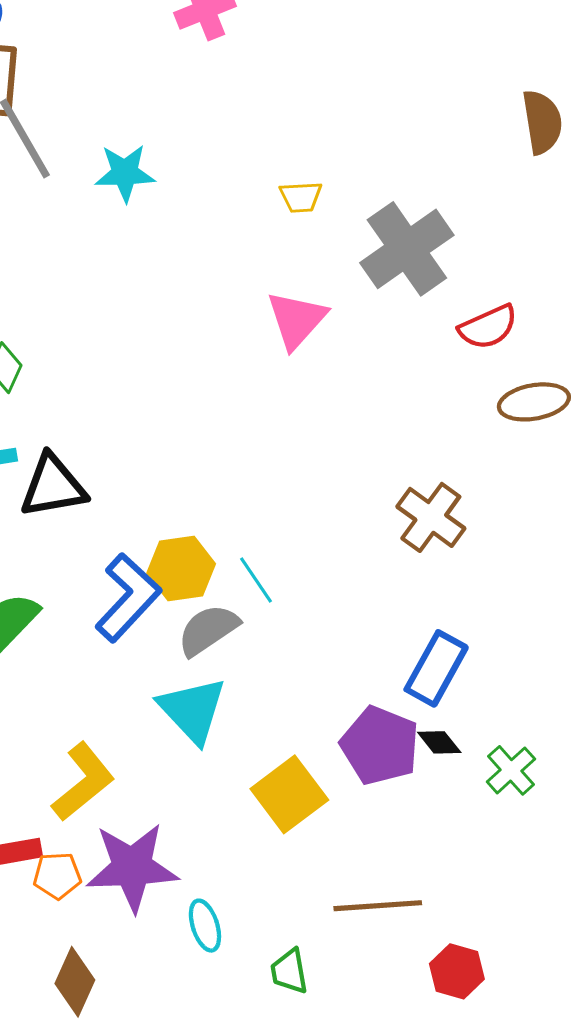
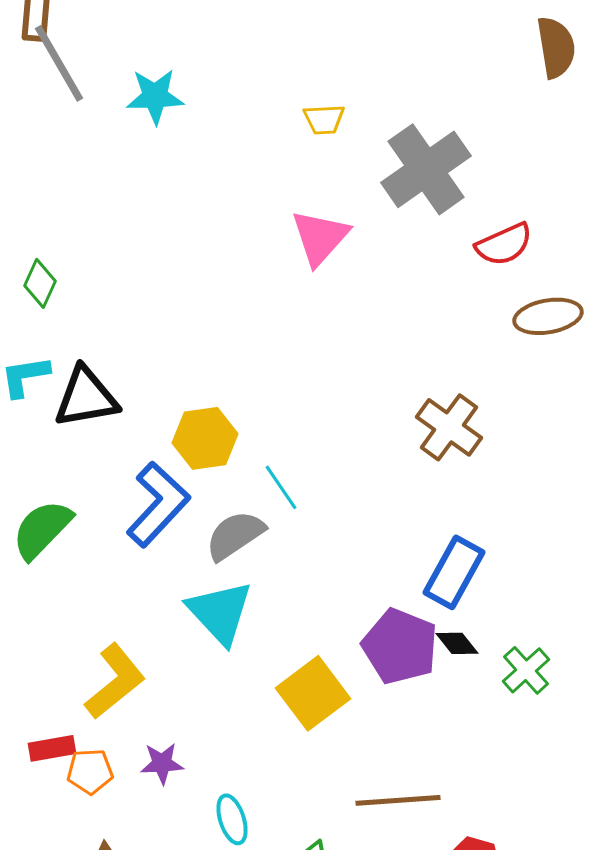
yellow hexagon: (181, 568) -> (205, 438), moved
purple star: (132, 867) -> (162, 763), size x0.5

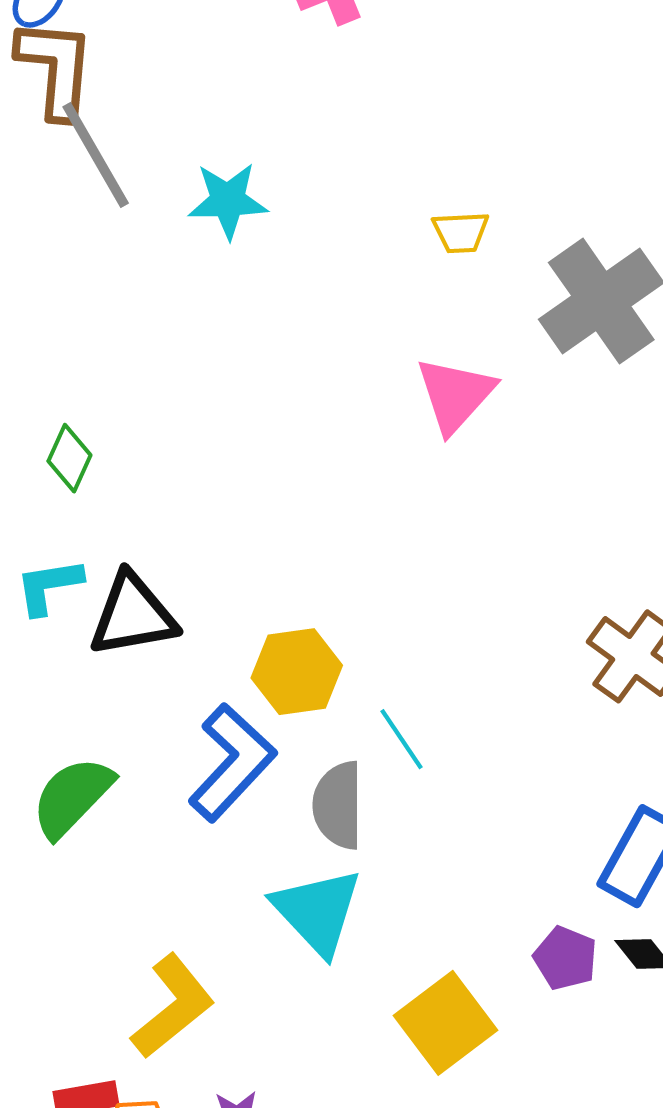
gray semicircle: (235, 535) -> (338, 805), turned -56
purple pentagon: (400, 646) -> (565, 958), size x0.6

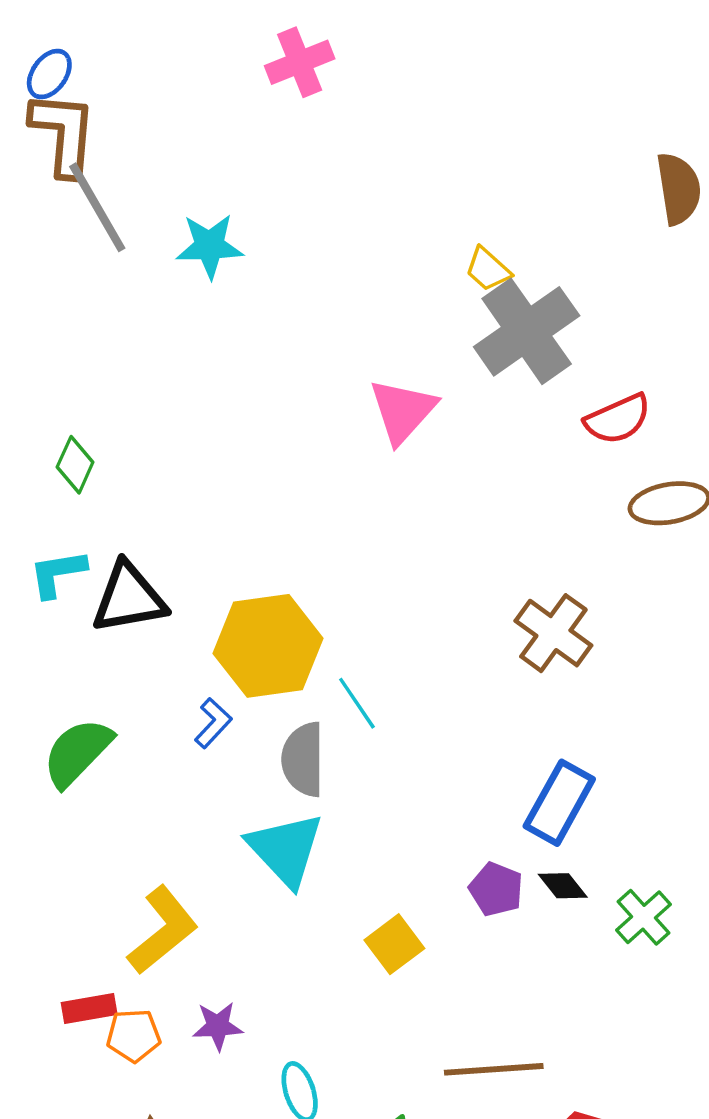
yellow trapezoid: (461, 232) -> (488, 269), moved, turned 45
yellow hexagon: (297, 672) -> (268, 646), size x1.4
blue L-shape: (232, 763) -> (213, 723), size x0.5
yellow square: (446, 1023) -> (394, 944), size x0.7

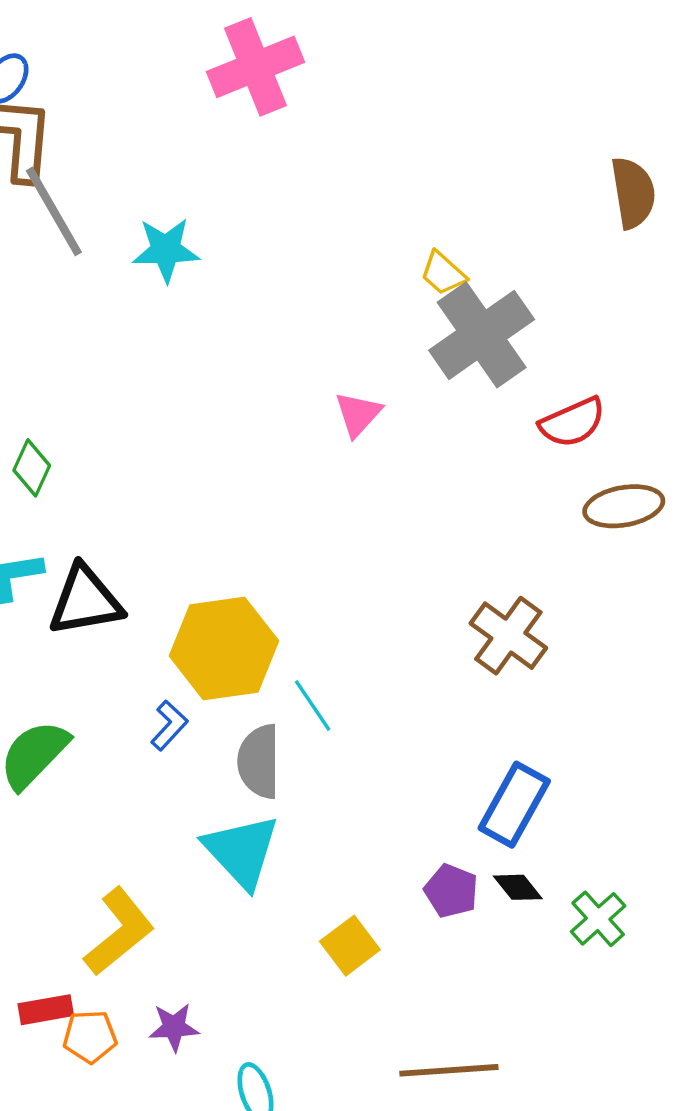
pink cross: (300, 62) -> (255, 67), size x1.4
pink triangle: (403, 411) -> (358, 414), size x0.7

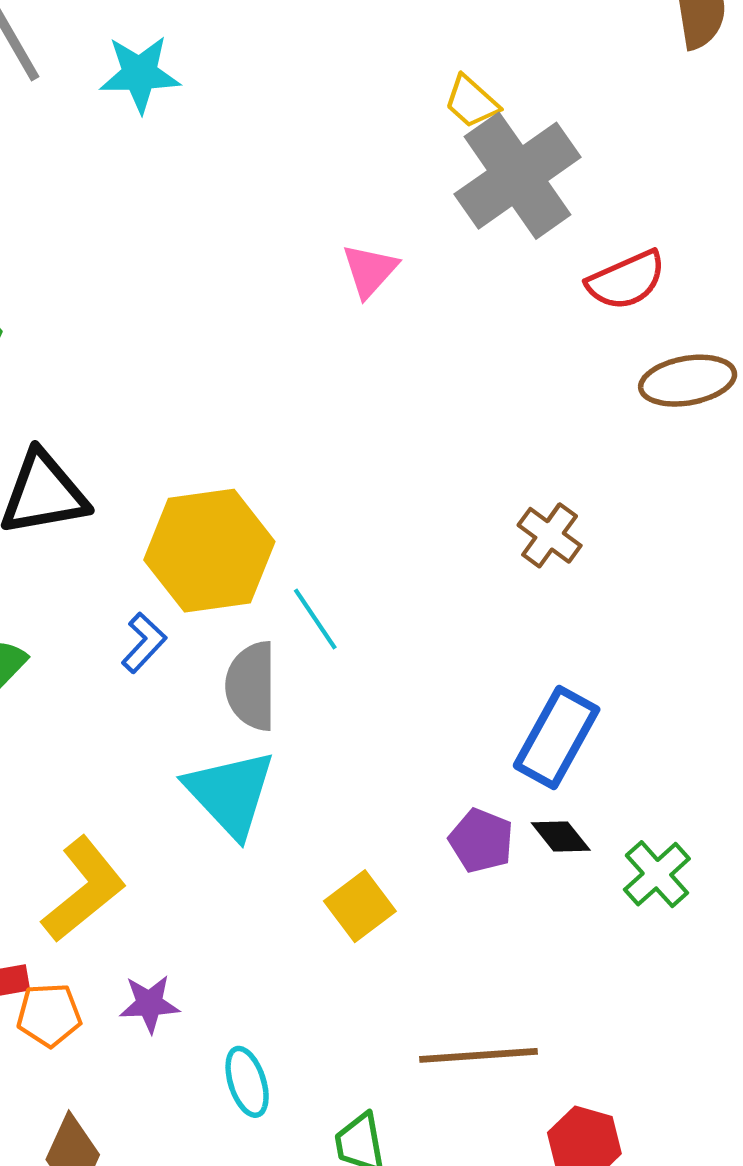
brown cross: (508, 636) -> (550, 535), size x0.7

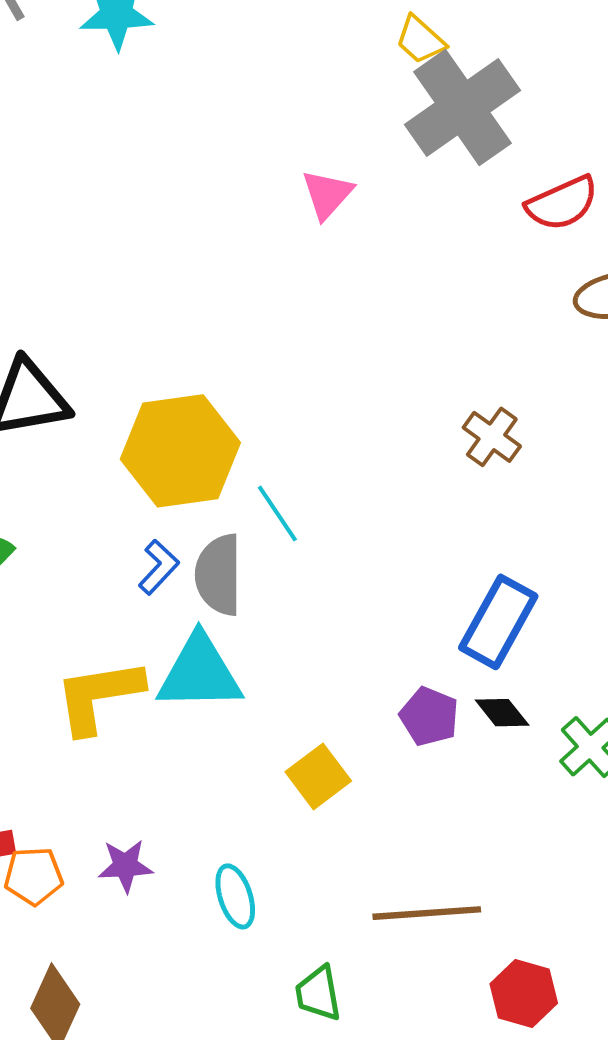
blue L-shape: (144, 643) -> (159, 567), moved
cyan triangle: (230, 793) -> (199, 673), turned -48
yellow L-shape: (84, 889) -> (99, 696), moved, turned -150
cyan ellipse: (247, 1082) -> (235, 896), moved

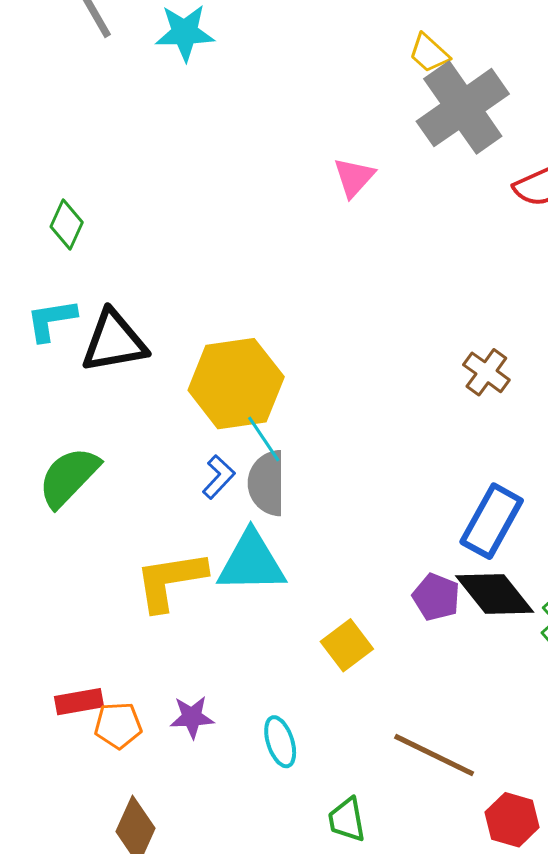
cyan line: (277, 513) -> (264, 439), moved
black diamond: (502, 713) -> (495, 594), size x1.8
brown line: (427, 913) -> (434, 755), turned 30

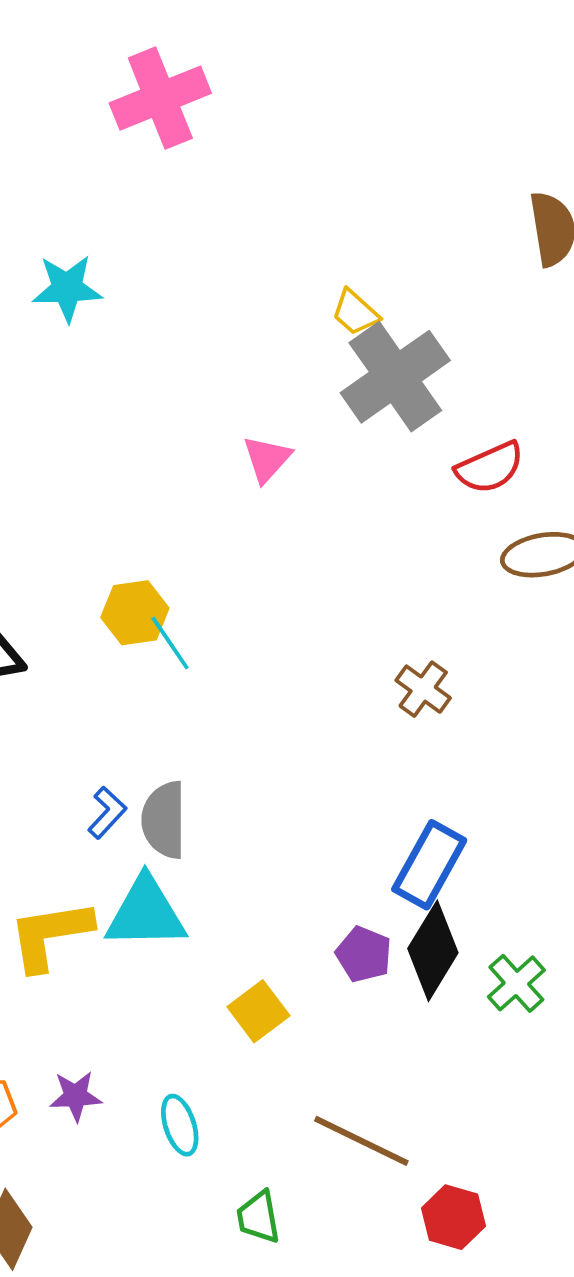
yellow hexagon: (236, 384) -> (135, 613), moved, size x0.6
cyan line: (264, 439) -> (170, 643), moved
black diamond: (495, 594) -> (433, 951), turned 70

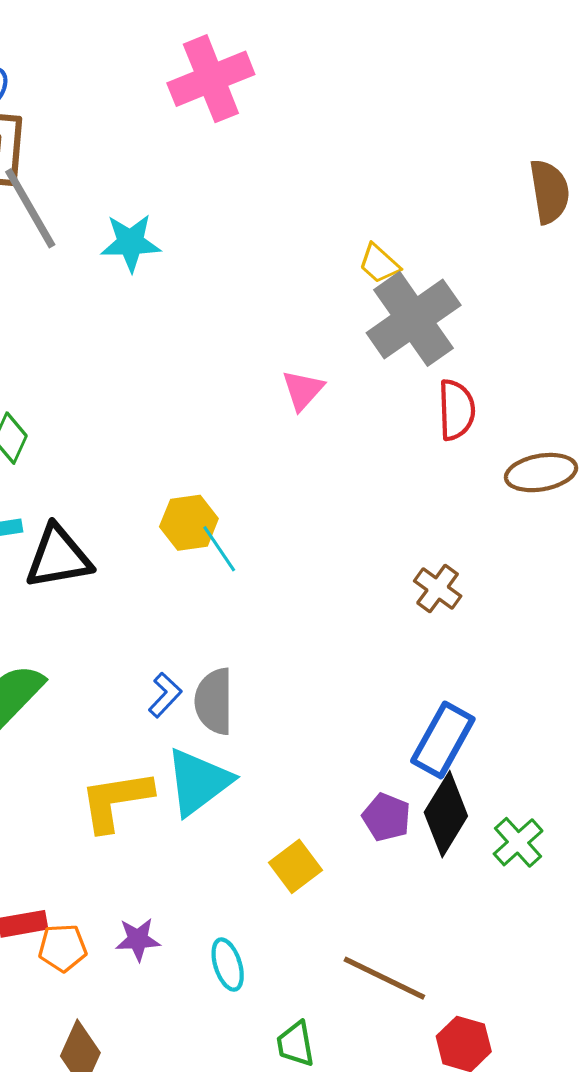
red semicircle: (490, 467) -> (456, 410), moved, turned -68
cyan triangle: (146, 913) -> (198, 782), turned -36

